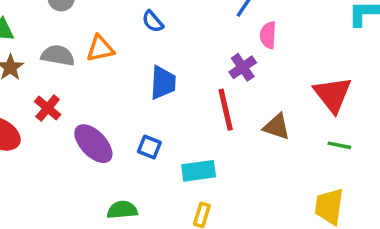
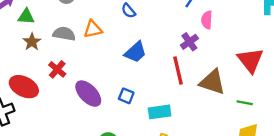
blue trapezoid: (163, 83) -> (135, 52), turned 45
brown triangle: (277, 127) -> (212, 82), size x1.4
green line: (339, 145) -> (245, 103), moved

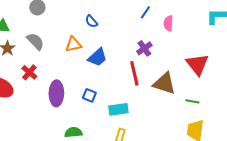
pink semicircle: (207, 20) -> (168, 23), moved
orange triangle: (93, 29) -> (73, 44), moved
gray semicircle: (64, 34) -> (35, 41), turned 36
purple ellipse: (88, 94) -> (56, 93), turned 45

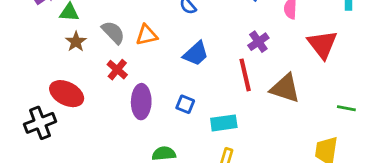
orange triangle: (73, 44) -> (147, 35), moved
red triangle: (197, 64) -> (322, 44), moved
red cross: (29, 72) -> (117, 70), moved
green line: (192, 101) -> (346, 108), moved

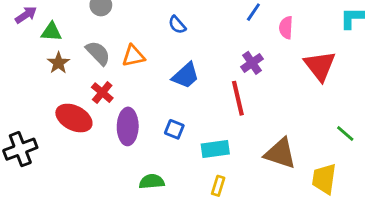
brown triangle: (285, 88) -> (280, 153), moved
red ellipse: (67, 94) -> (74, 118), moved
green line: (346, 108) -> (345, 134), turned 30

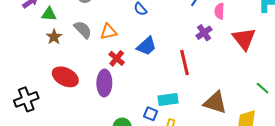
purple cross: (252, 63) -> (204, 33), moved
red cross: (102, 93) -> (117, 58), moved
blue square: (174, 129) -> (151, 114), moved

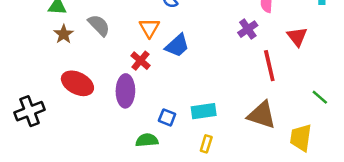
orange triangle: (108, 32) -> (149, 28), moved, turned -48
red triangle: (244, 39) -> (297, 37), size x0.7
red line: (184, 62) -> (269, 66), moved
blue square: (151, 114) -> (167, 117), moved

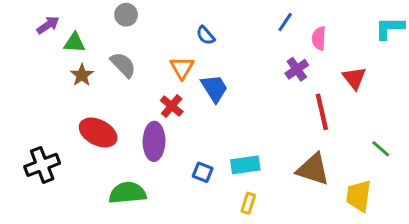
blue trapezoid: (177, 45) -> (214, 88), turned -80
green semicircle: (147, 140) -> (128, 193), moved, size x1.4

